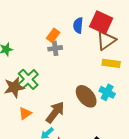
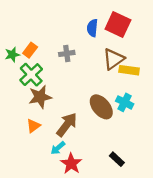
orange rectangle: (53, 35) -> (30, 50), moved
brown triangle: (106, 40) -> (113, 59), moved
green cross: (28, 79) -> (31, 75), moved
brown star: (14, 87) -> (40, 97), moved

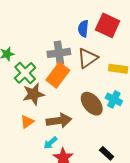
orange rectangle: (30, 50) -> (58, 75), moved, size x1.6
gray cross: (67, 53) -> (59, 53), size x1.5
brown triangle: (113, 59) -> (87, 58), moved
brown arrow: (67, 125) -> (59, 121), turned 45

